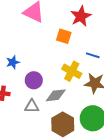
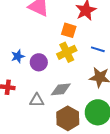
yellow cross: (72, 71) -> (67, 52), moved, turned 36
purple circle: (34, 80) -> (39, 62), moved

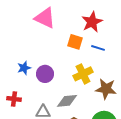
blue line: (98, 49) -> (98, 48), moved
yellow cross: (67, 52) -> (83, 74), moved

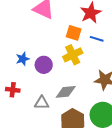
yellow cross: (83, 74) -> (73, 55), moved

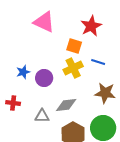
blue line: (97, 39) -> (98, 62), moved

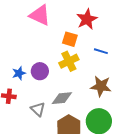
blue line: (98, 62) -> (101, 51), moved
blue star: (23, 72) -> (19, 73), moved
gray triangle: (42, 116) -> (38, 109), turned 42

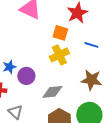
purple circle: (40, 71) -> (26, 76), moved
gray triangle: (38, 109) -> (15, 112), moved

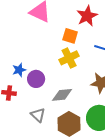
gray triangle: (15, 112) -> (38, 115), moved

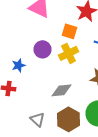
purple circle: (36, 79) -> (42, 49), moved
gray triangle: (38, 115) -> (38, 119), moved

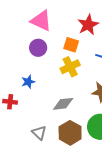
purple circle: (42, 49) -> (38, 48), moved
blue star: (18, 65) -> (28, 82), moved

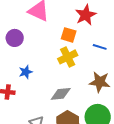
purple circle: (38, 48) -> (15, 38), moved

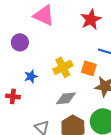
orange square: (69, 35) -> (89, 68), moved
yellow cross: (68, 57) -> (63, 67), moved

